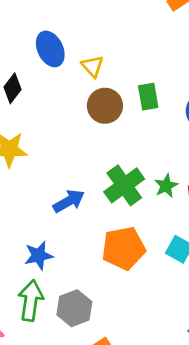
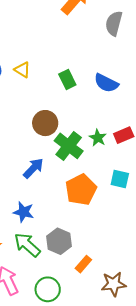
brown circle: (105, 106) -> (45, 123), moved
blue star: (39, 256) -> (24, 212), turned -30
green arrow: (31, 300) -> (27, 245), turned -40

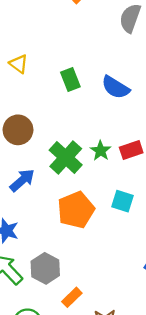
brown circle: (45, 123) -> (18, 130), moved

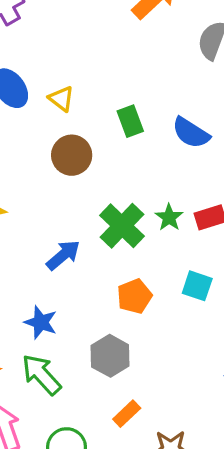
brown circle: (18, 130) -> (72, 155), moved
orange pentagon: (76, 210) -> (134, 296), size x0.7
gray hexagon: (45, 268) -> (110, 356), moved

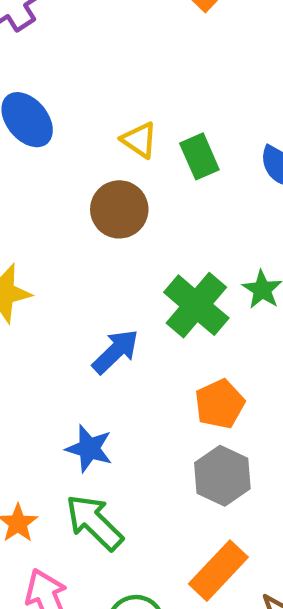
yellow triangle: (61, 99) -> (139, 140), moved
gray hexagon: (110, 356) -> (222, 476), moved
orange rectangle: (127, 414) -> (218, 571), size x1.5

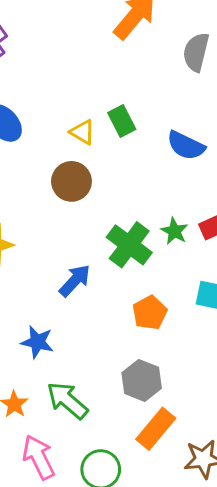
green rectangle: (199, 156) -> (122, 121), moved
blue star: (89, 449) -> (37, 342), moved
gray hexagon: (222, 476) -> (142, 380), moved

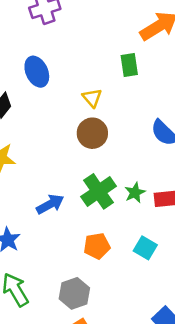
green rectangle: (122, 121) -> (129, 65), moved
brown circle: (71, 181) -> (92, 133), moved

